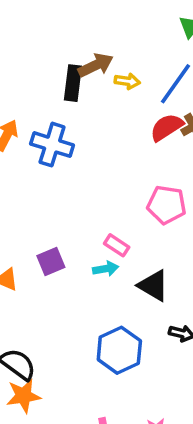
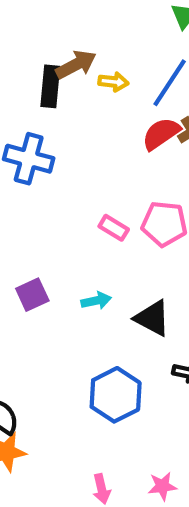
pink rectangle: (117, 245) -> (114, 228), moved

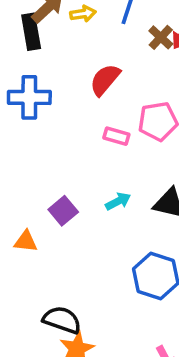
red semicircle: (161, 134) -> (105, 80), moved

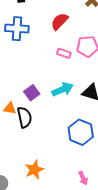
cyan arrow: (118, 201) -> (63, 89), size x1.5
black semicircle: (62, 320) -> (24, 117), moved, turned 55

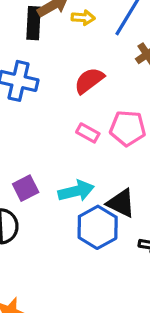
blue hexagon: (81, 132) -> (98, 227), moved

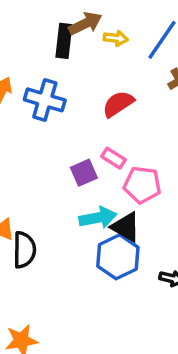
pink pentagon: (128, 128) -> (142, 185), moved
purple square: (26, 188) -> (84, 173), moved
black triangle: (121, 203) -> (126, 227), moved

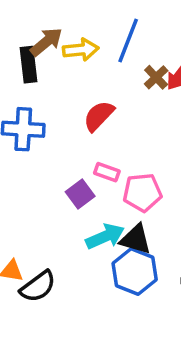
yellow arrow: (116, 38) -> (81, 50), size x1.4
black semicircle: (24, 250) -> (38, 287), turned 66

